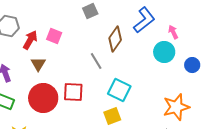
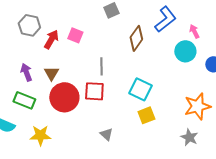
gray line: (96, 61) -> (101, 66), moved, turned 30
brown triangle: (38, 64) -> (51, 73), moved
yellow square: (112, 116) -> (146, 115), moved

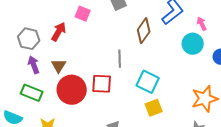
gray hexagon: (29, 25) -> (29, 39), moved
pink square: (75, 35) -> (83, 14), moved
gray line: (101, 66) -> (120, 59), moved

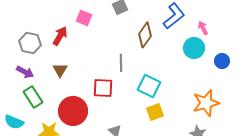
purple arrow: (34, 65) -> (25, 72), moved, turned 138
red circle: (72, 90) -> (73, 111), moved
green rectangle: (32, 93) -> (33, 97), turned 35

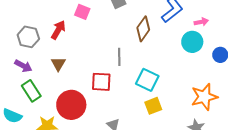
pink arrow: (203, 28) -> (201, 22), turned 104

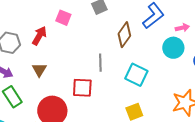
cyan square: (147, 80) -> (136, 75), moved

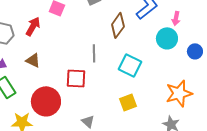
pink arrow: (182, 28) -> (176, 18), turned 112
brown triangle: (39, 70) -> (33, 60), turned -35

